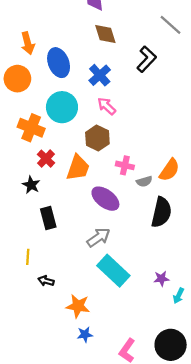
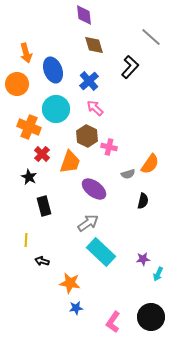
pink cross: (125, 165) -> (109, 147), moved
black semicircle: (161, 212) -> (143, 201), size x0.6

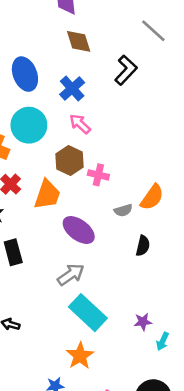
orange star: (70, 283) -> (80, 356), moved, turned 30

